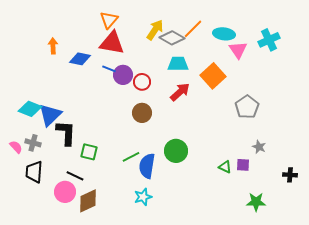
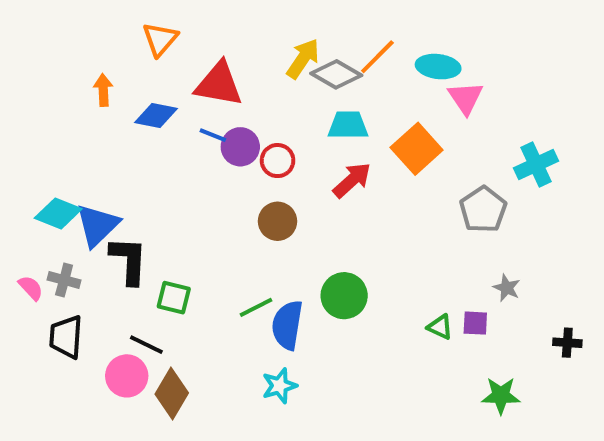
orange triangle: (109, 20) -> (160, 39), moved
cyan cross: (269, 40) -> (536, 164), moved
brown diamond: (88, 201) -> (172, 394), turned -35

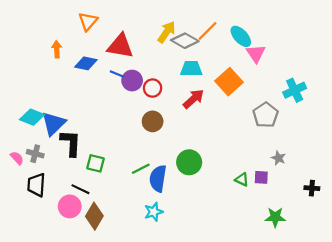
cyan ellipse: (438, 67) -> (241, 36), turned 40

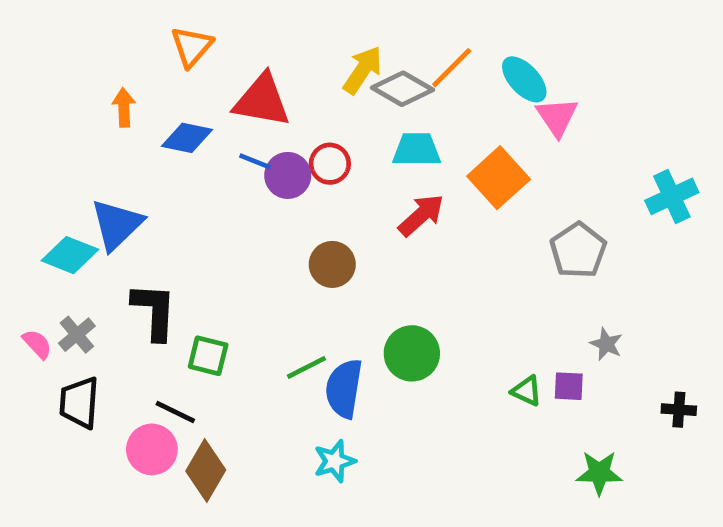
red circle: (153, 88) -> (330, 164), moved
cyan cross: (295, 90) -> (672, 196), moved
blue triangle: (54, 124) -> (117, 225), moved
gray cross: (35, 154) -> (77, 335), turned 35

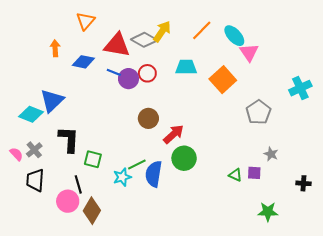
gray diamond: (402, 89) -> (144, 40), moved
red arrow: (421, 215) -> (174, 134), moved
black line: (175, 412) -> (78, 184), turned 48
cyan star: (335, 461) -> (122, 177), moved

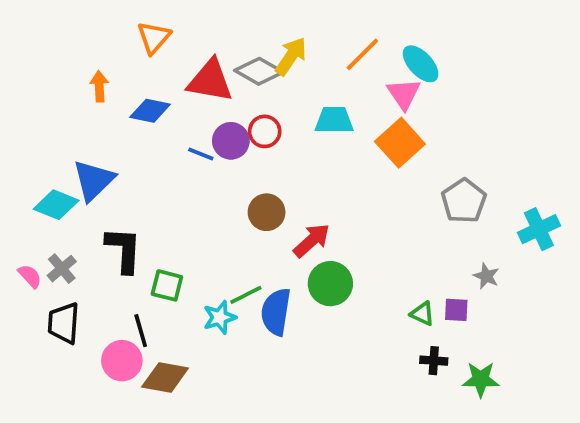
pink triangle: (249, 52) -> (404, 94), moved
blue line: (114, 72) -> (201, 154), moved
cyan cross: (300, 88) -> (539, 229), moved
black cross: (303, 183) -> (434, 361), moved
brown diamond: (92, 211) -> (165, 378), turned 70

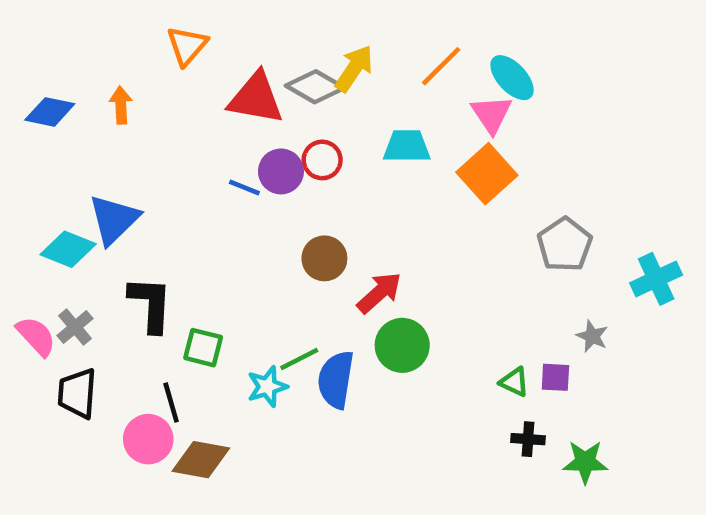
blue diamond: (150, 111) -> (50, 112), moved
pink semicircle: (30, 276) -> (36, 336), size x1.4

